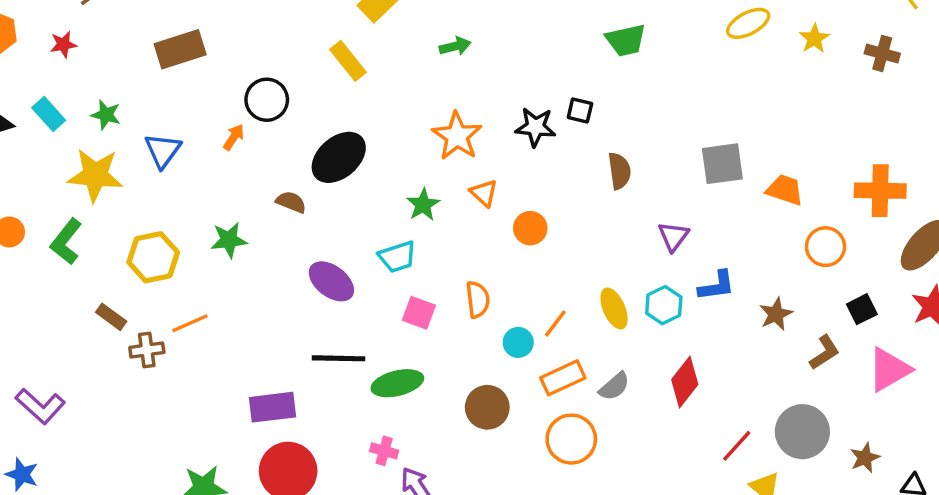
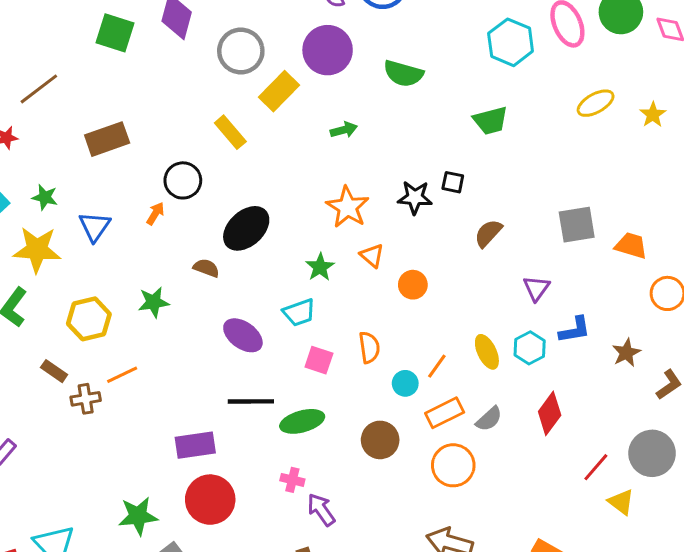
yellow rectangle: (348, 61) -> (230, 132), moved
brown semicircle: (619, 171) -> (488, 233), turned -128

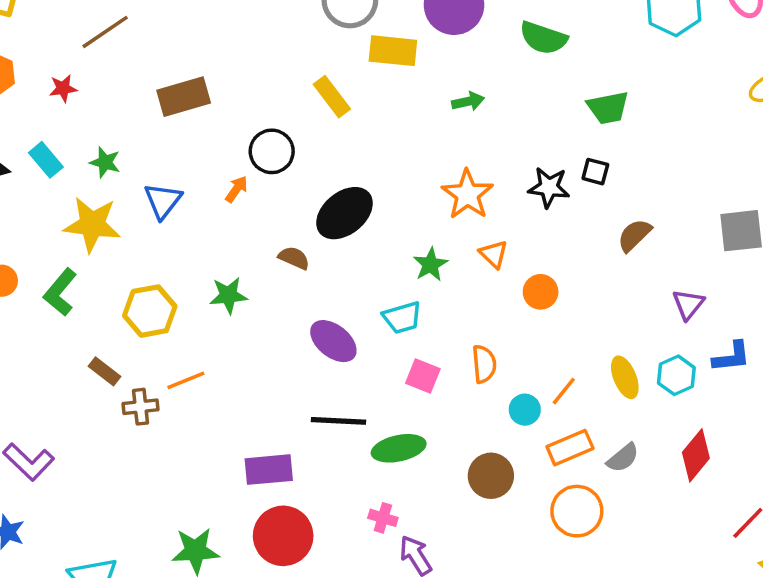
yellow rectangle: (279, 91) -> (393, 51), turned 48
green trapezoid: (491, 121) -> (608, 108), moved

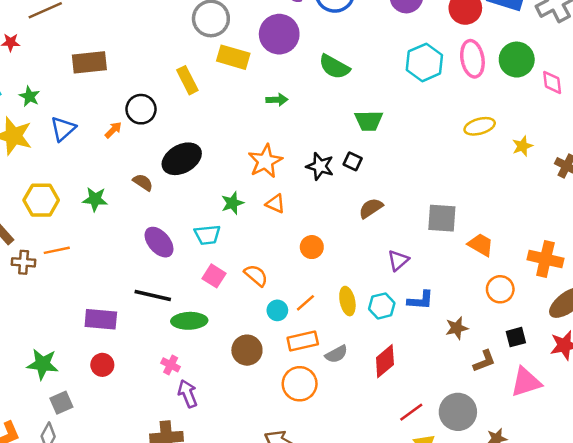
orange triangle: (494, 254) -> (275, 204), turned -30
orange circle: (541, 292) -> (312, 247), moved
orange semicircle: (484, 364) -> (256, 275), turned -55
red circle: (283, 536) -> (102, 365), size x0.6

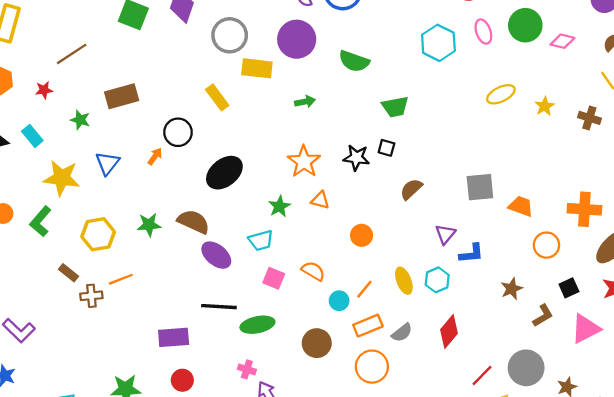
pink ellipse: (472, 59) -> (483, 32), size x0.7
pink diamond: (552, 82) -> (562, 41), turned -60
green star: (29, 96) -> (80, 120), moved
brown semicircle: (143, 182) -> (193, 222), moved, size x1.6
blue L-shape: (420, 300) -> (471, 253), moved

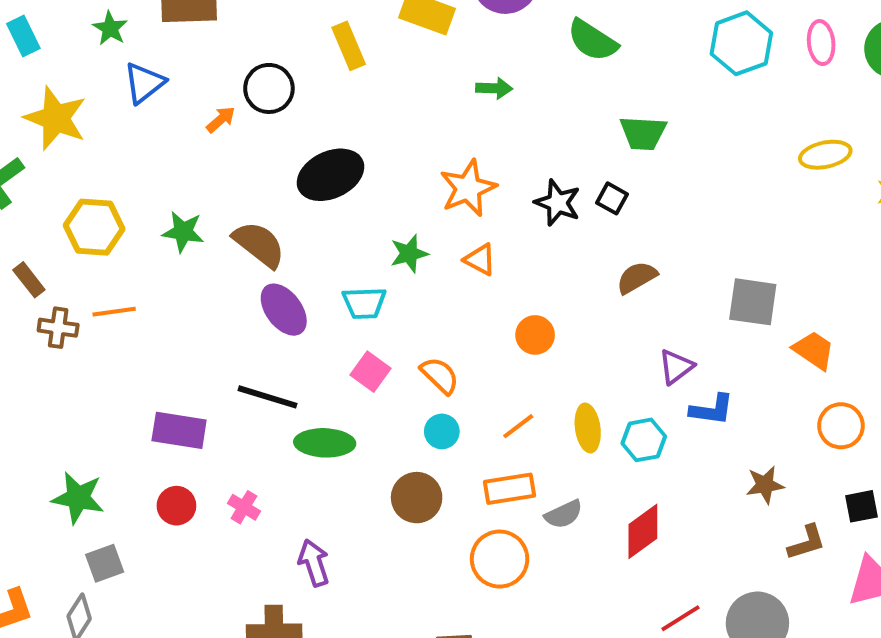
blue triangle: (107, 163) -> (144, 83), moved
cyan circle: (339, 301) -> (442, 431), moved
pink cross: (247, 369) -> (244, 507), moved

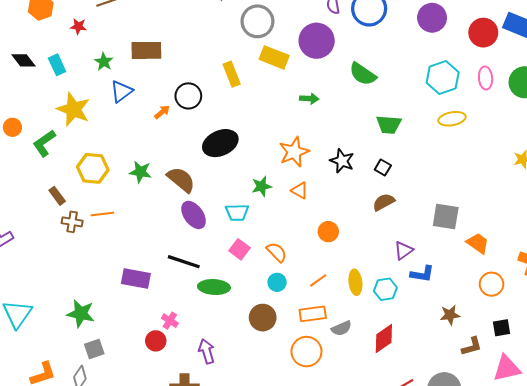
yellow ellipse: (825, 155) -> (452, 119), moved
black square: (612, 198) -> (383, 168), moved
red circle: (176, 506) -> (156, 341), moved

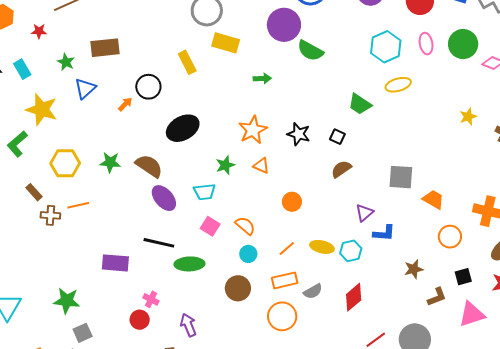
purple circle: (317, 41) -> (284, 25), moved
green trapezoid: (389, 124) -> (360, 104), moved, turned 35
yellow ellipse: (355, 282) -> (322, 247), turned -65

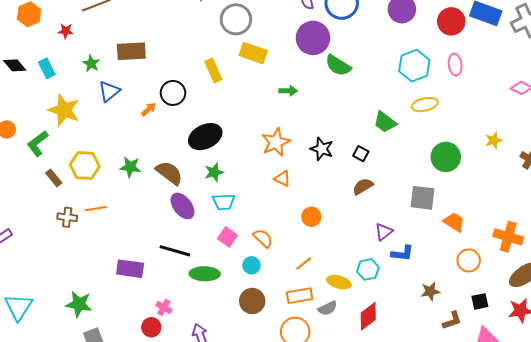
green circle: (463, 44) -> (446, 157), moved
green star: (225, 165) -> (214, 172), moved
brown rectangle: (34, 192) -> (54, 178), moved
yellow ellipse: (322, 247) -> (339, 282), moved
cyan circle: (248, 254) -> (251, 265), moved

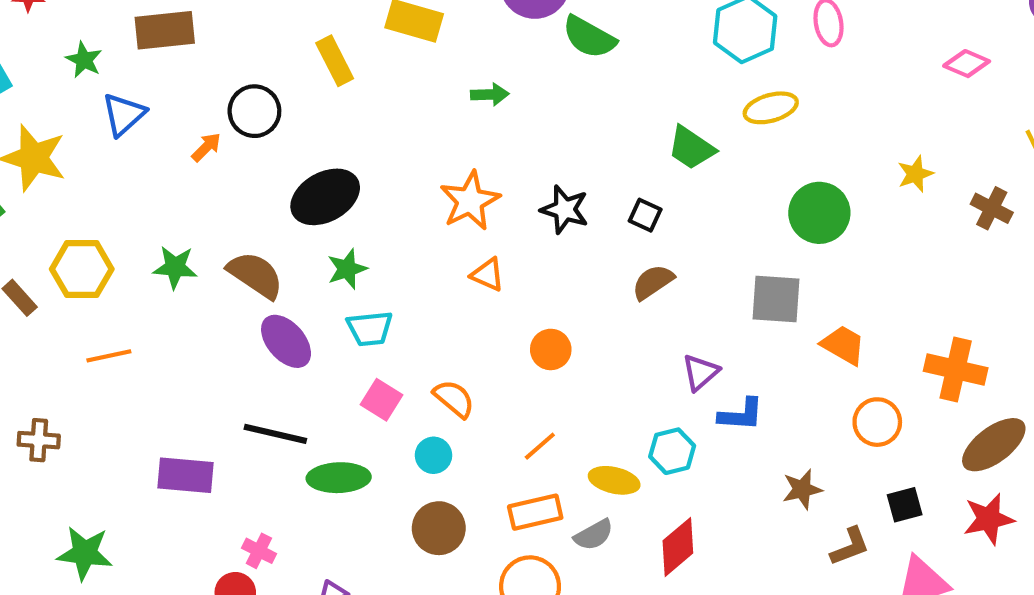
brown cross: (67, 217) -> (39, 440), moved

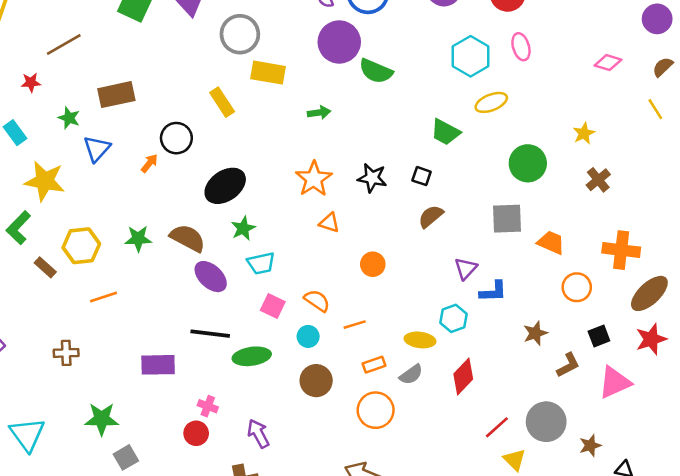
brown cross: (992, 208) -> (598, 180), moved, turned 30
orange line: (540, 446) -> (355, 325), moved, turned 30
orange rectangle: (535, 512) -> (374, 365), size x0.7

